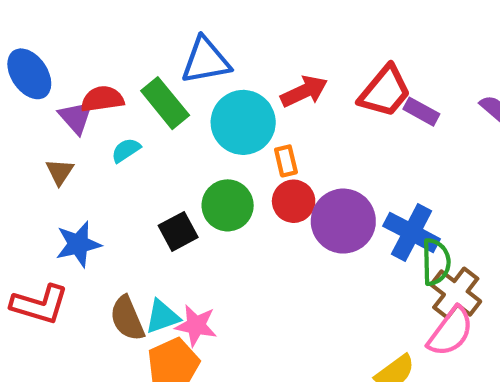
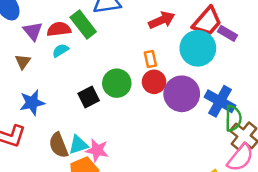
red semicircle: (102, 99) -> (59, 29), moved
cyan circle: (243, 122) -> (198, 48), moved

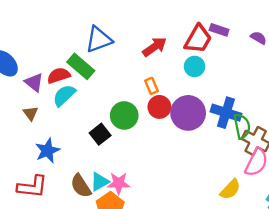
purple rectangle: (227, 33) -> (219, 30), moved
cyan circle: (198, 48) -> (195, 66), size x0.6
cyan semicircle: (60, 50) -> (64, 95), size x1.5

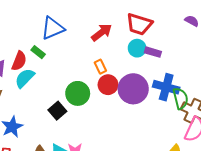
purple rectangle: (219, 30) -> (153, 52), moved
red trapezoid: (198, 39) -> (139, 24), turned 80
green rectangle: (81, 66) -> (38, 52), size x0.6
red semicircle: (59, 75) -> (19, 61), turned 132

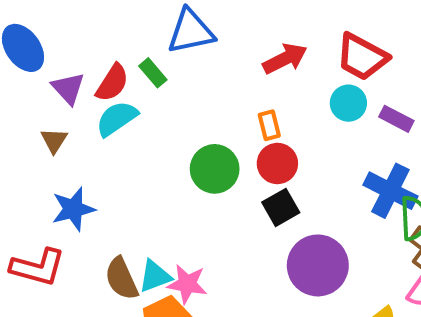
purple rectangle: (153, 52) -> (396, 119), moved
purple circle: (133, 89) -> (318, 265), moved
black square: (57, 111) -> (281, 207), moved

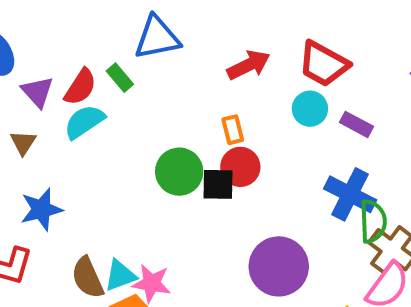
black square: (281, 207) -> (218, 184), moved, turned 30

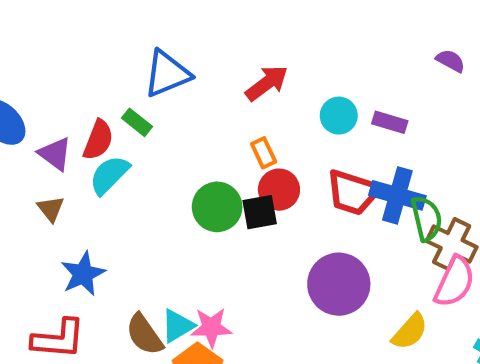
red trapezoid: (323, 64) -> (353, 192), moved

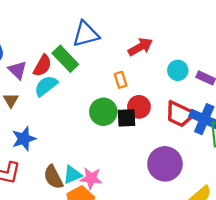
green rectangle: (137, 122) -> (65, 59), size x1.6
orange rectangle: (264, 153) -> (121, 80), moved

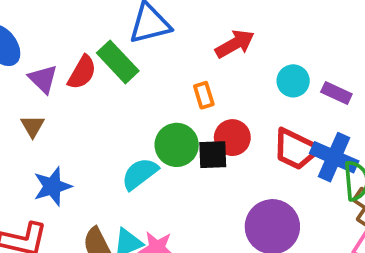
cyan semicircle: (46, 86) -> (140, 174), moved

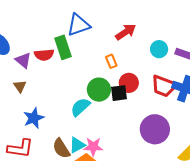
green rectangle: (118, 62) -> (63, 47), turned 30
red semicircle: (82, 72) -> (44, 55), turned 60

